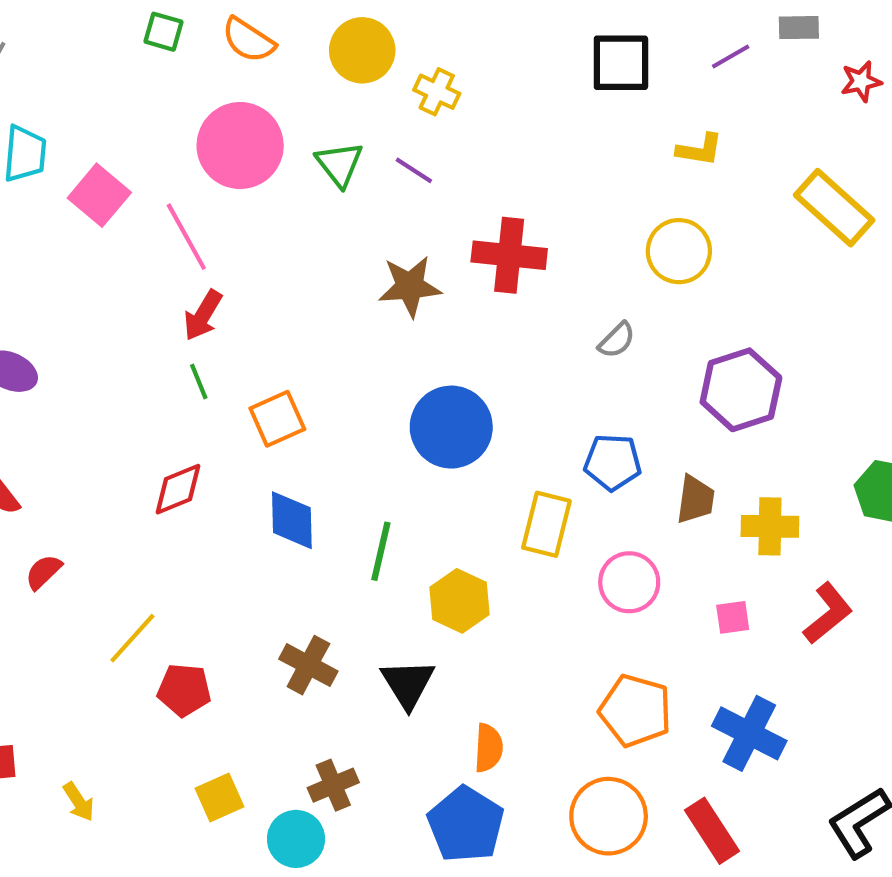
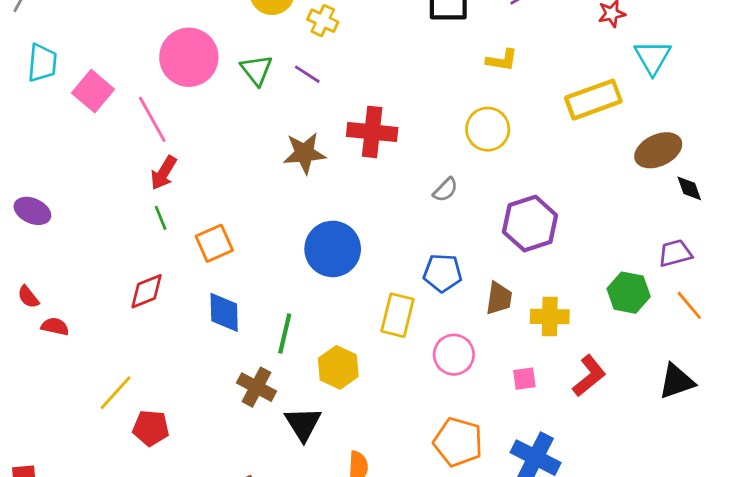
yellow rectangle: (834, 208) -> (593, 100), turned -62
red semicircle: (43, 572) -> (55, 326), moved, turned 56
brown cross: (308, 665) -> (257, 387), moved

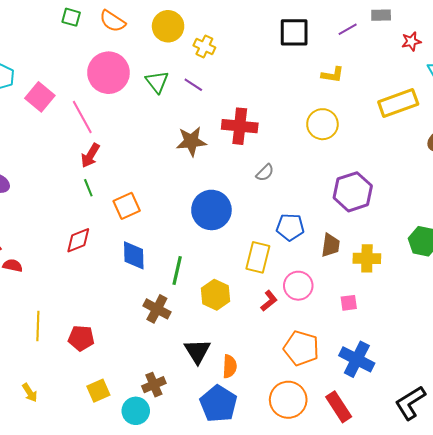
gray semicircle: (445, 190) -> (265, 173), moved
red L-shape: (589, 376) -> (269, 301), moved, size x0.7
yellow line: (116, 393) -> (38, 326), moved, turned -40
black triangle: (303, 424) -> (197, 351), moved

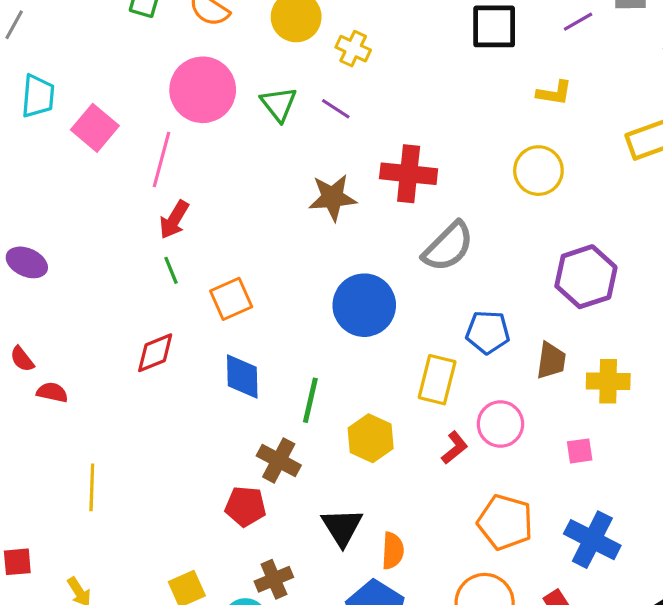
pink line: (82, 117) -> (161, 159), turned 44
gray semicircle: (265, 173) -> (448, 247), size x1.8
red pentagon: (81, 338) -> (245, 506), moved

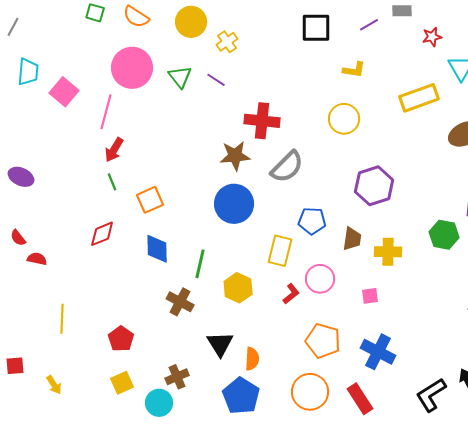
yellow cross: (353, 49) -> (227, 42), turned 30
brown star: (333, 197) -> (235, 156), moved
red pentagon: (245, 506) -> (121, 339), moved, turned 30

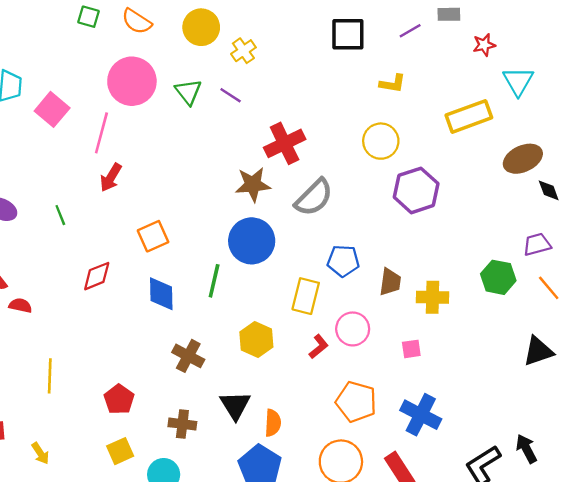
red cross: (262, 121) -> (285, 143), turned -32
green line: (112, 182) -> (60, 215), moved
purple hexagon: (374, 186) -> (416, 190), moved
green line: (200, 264) -> (214, 281), moved
brown cross: (177, 377) -> (182, 424), moved, turned 30

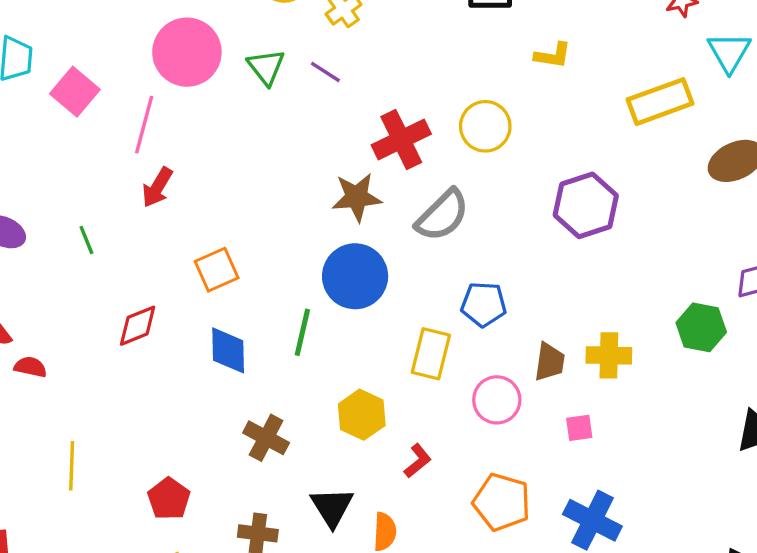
yellow circle: (381, 141) -> (485, 126), moved
brown trapezoid: (390, 282) -> (550, 362), moved
red L-shape: (319, 347) -> (418, 461), moved

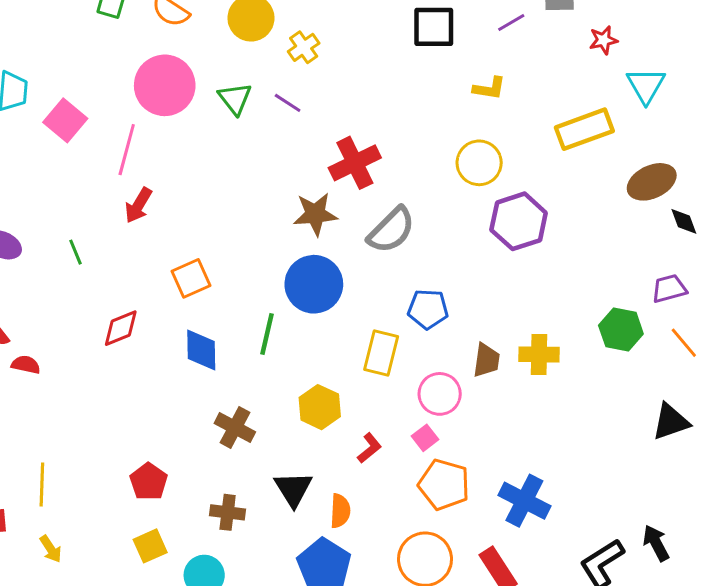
yellow circle: (485, 126) -> (479, 163), moved
pink square: (579, 428) -> (425, 438), moved, turned -30
yellow line: (72, 466) -> (42, 485), moved

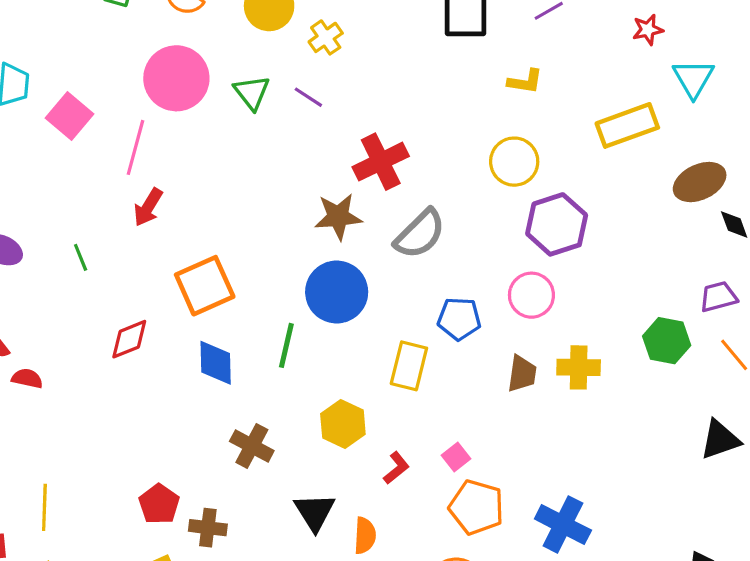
orange square: (191, 278) -> (205, 286), size x1.4
pink circle: (440, 394) -> (531, 295), moved
brown cross: (228, 512) -> (208, 528), moved

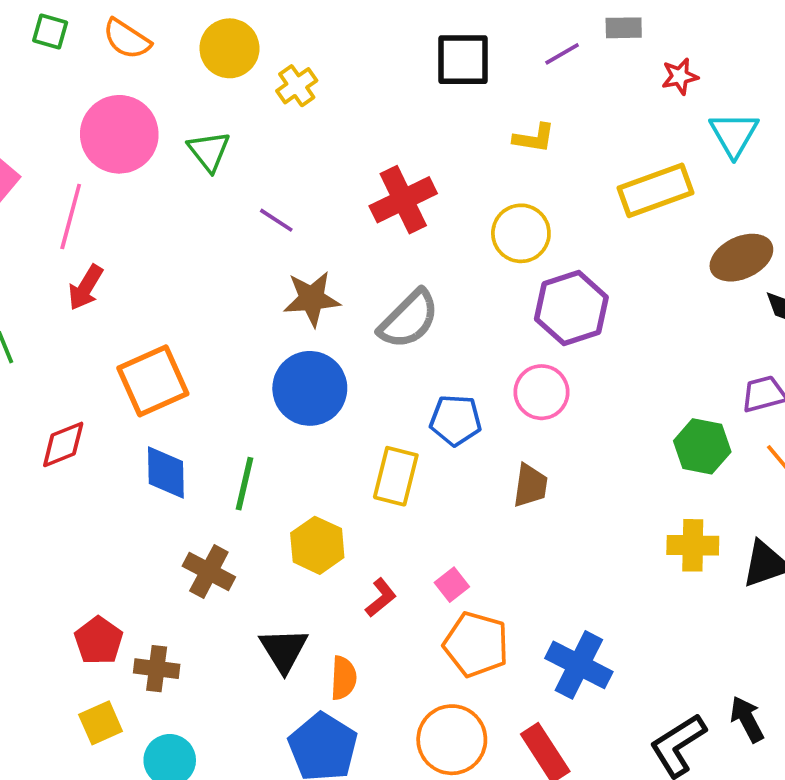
purple line: (308, 97) -> (276, 220), moved
red cross: (381, 162) -> (403, 200), moved
green line: (286, 345) -> (244, 484), moved
yellow cross: (579, 367) -> (693, 545), moved

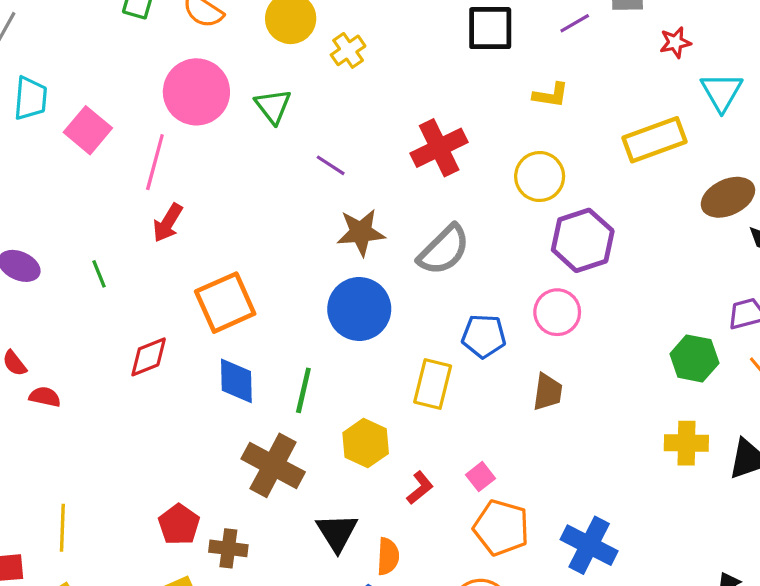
brown cross: (209, 571) -> (273, 465), size x1.4

